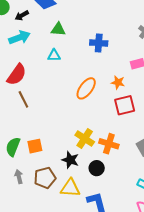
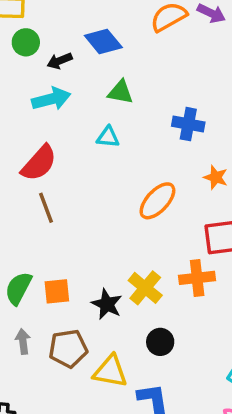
orange star: (118, 82) -> (216, 177), moved
orange cross: (109, 144) -> (197, 278), moved, turned -30
black star: (70, 160) -> (107, 304), moved

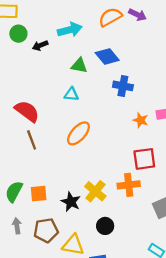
blue diamond: (103, 42) -> (107, 56), moved
cyan arrow: (51, 99) -> (70, 30), moved
red semicircle: (39, 163) -> (27, 111), turned -95
orange ellipse: (157, 201) -> (78, 133), moved

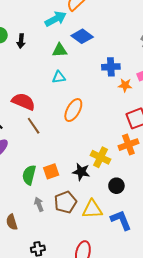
cyan arrow: (70, 30) -> (56, 19), moved
black arrow: (40, 46) -> (21, 41), turned -48
blue cross: (123, 86) -> (111, 67), moved

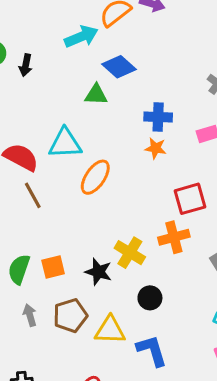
green triangle: (60, 50) -> (96, 95), moved
cyan triangle: (59, 77) -> (65, 143), moved, size x1.6
orange star: (125, 85) -> (156, 148), moved

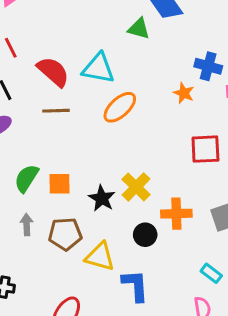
blue cross: (158, 117) -> (208, 66), moved
brown line: (33, 195) -> (56, 111), turned -76
orange cross: (174, 237) -> (176, 214), moved

